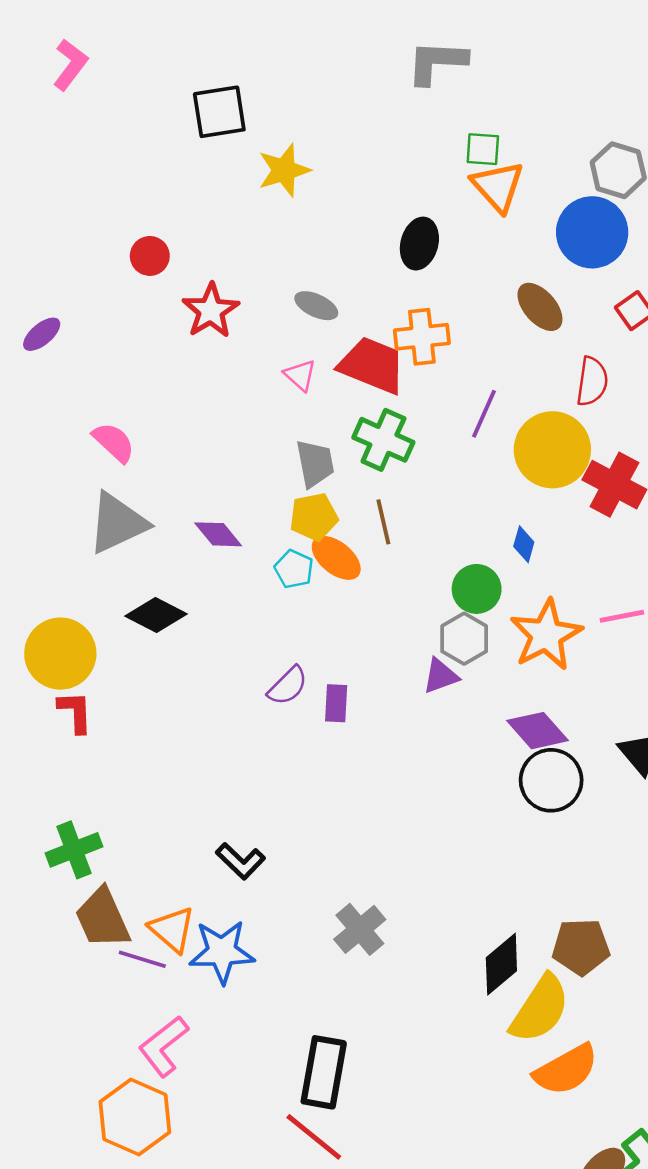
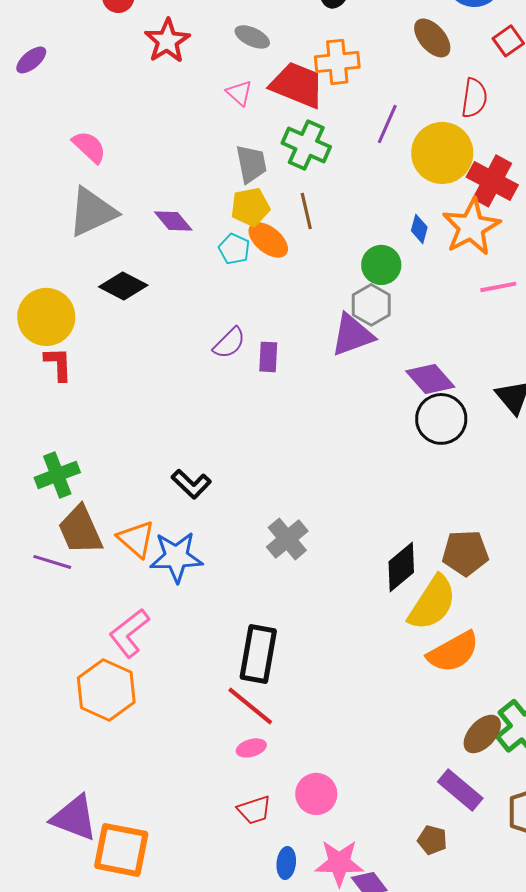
orange star: (546, 635) -> (471, 227), moved
purple triangle: (441, 676) -> (352, 335), size x1.5
purple line: (142, 959) -> (52, 562), moved

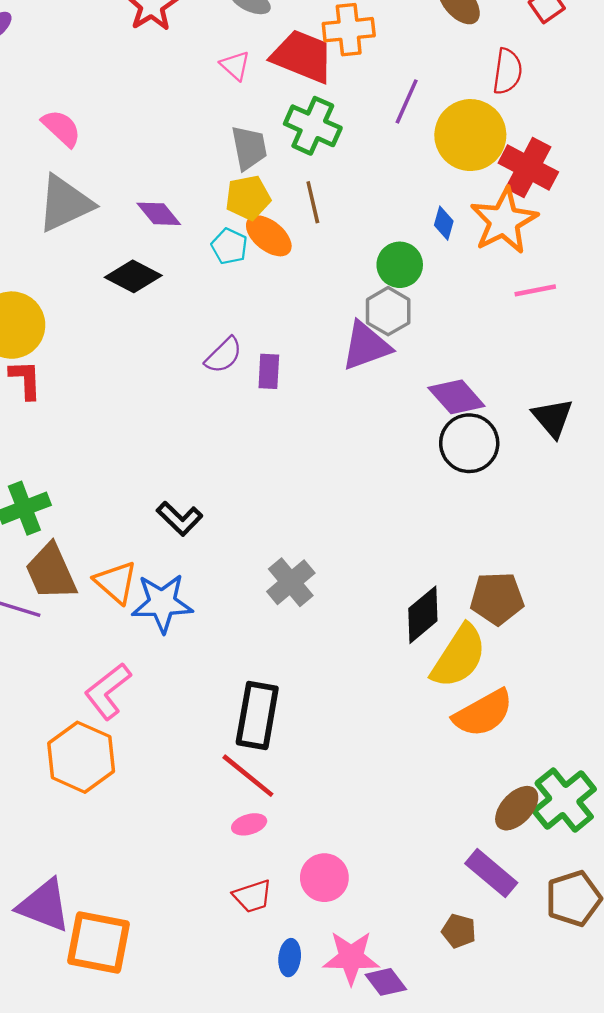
black diamond: (123, 286) -> (133, 276), moved

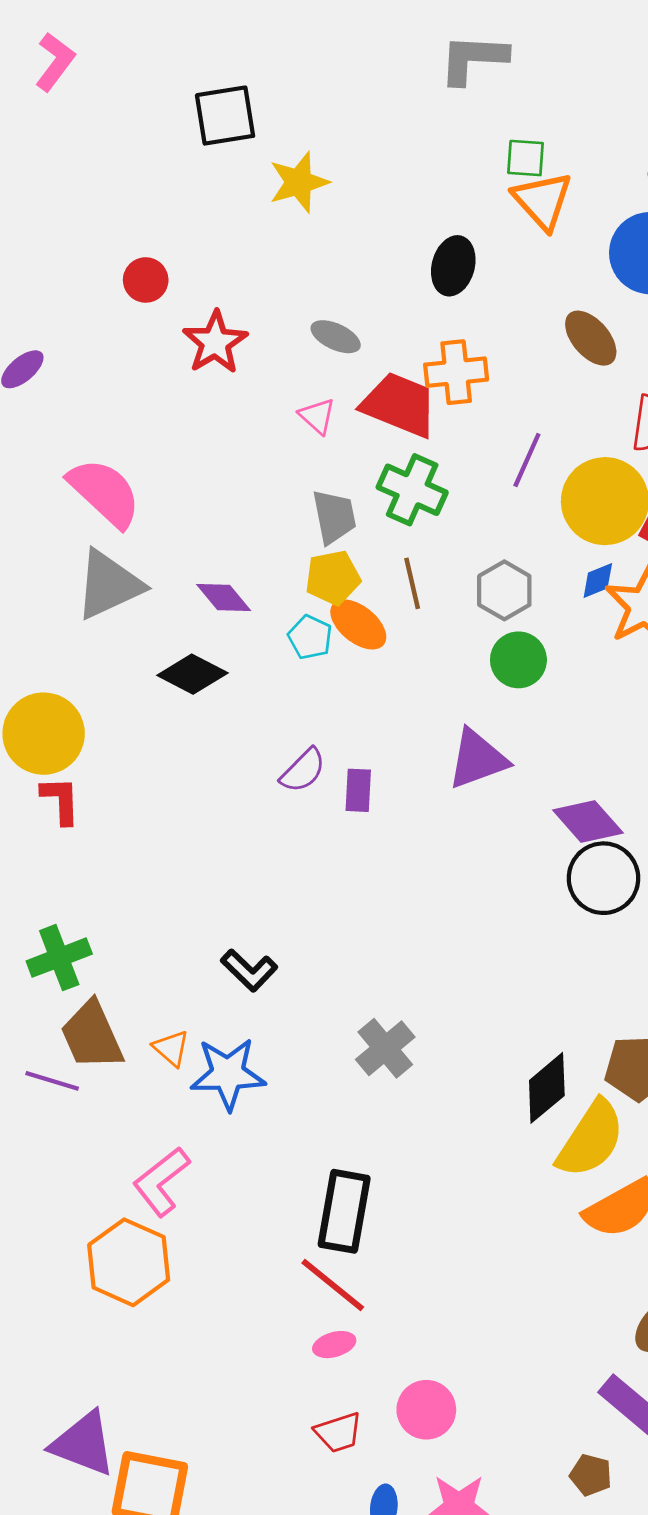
pink semicircle: (61, 128) -> (105, 493), size x1.5
blue diamond: (444, 223) -> (598, 580), moved, turned 52
gray hexagon: (388, 311) -> (504, 590), moved
orange triangle: (116, 582) -> (171, 1048), size x0.7

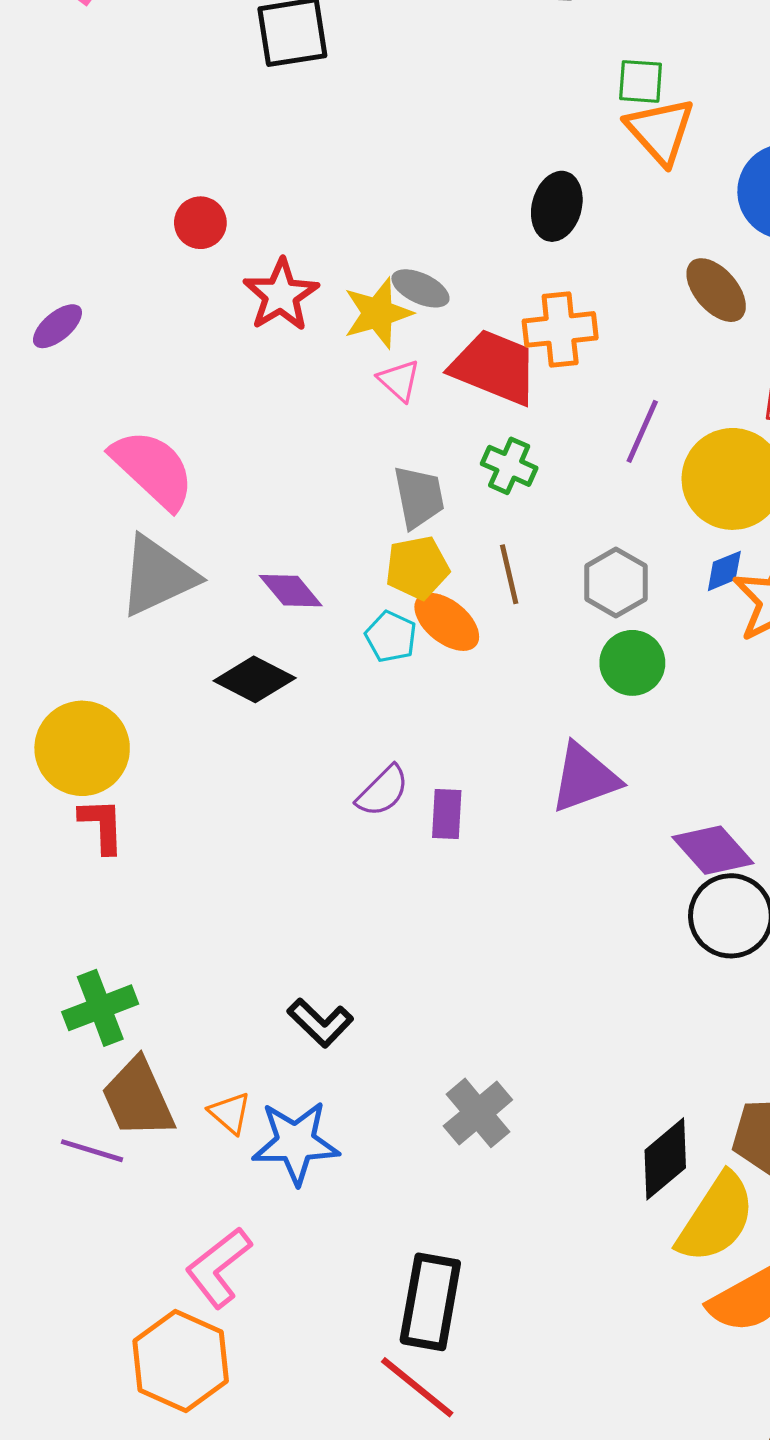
yellow star: (299, 182) -> (378, 313), moved
green cross: (412, 490) -> (509, 466), size x0.7

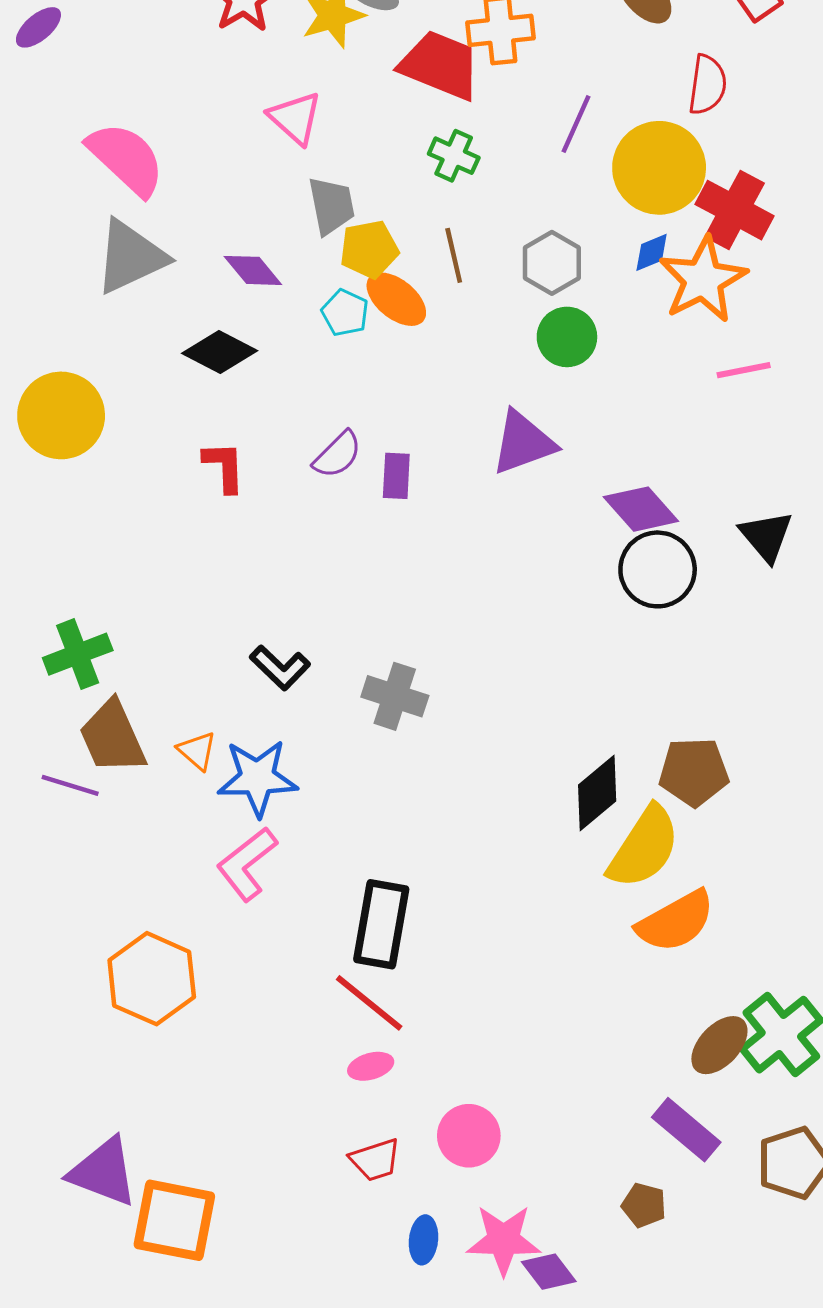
pink triangle: (399, 380) -> (295, 118), moved, size x1.4
gray trapezoid: (419, 497) -> (331, 206), moved
red L-shape: (102, 826) -> (224, 467), moved
gray cross: (478, 1113) -> (395, 696), moved, turned -32
pink L-shape: (218, 1267) -> (247, 864), moved

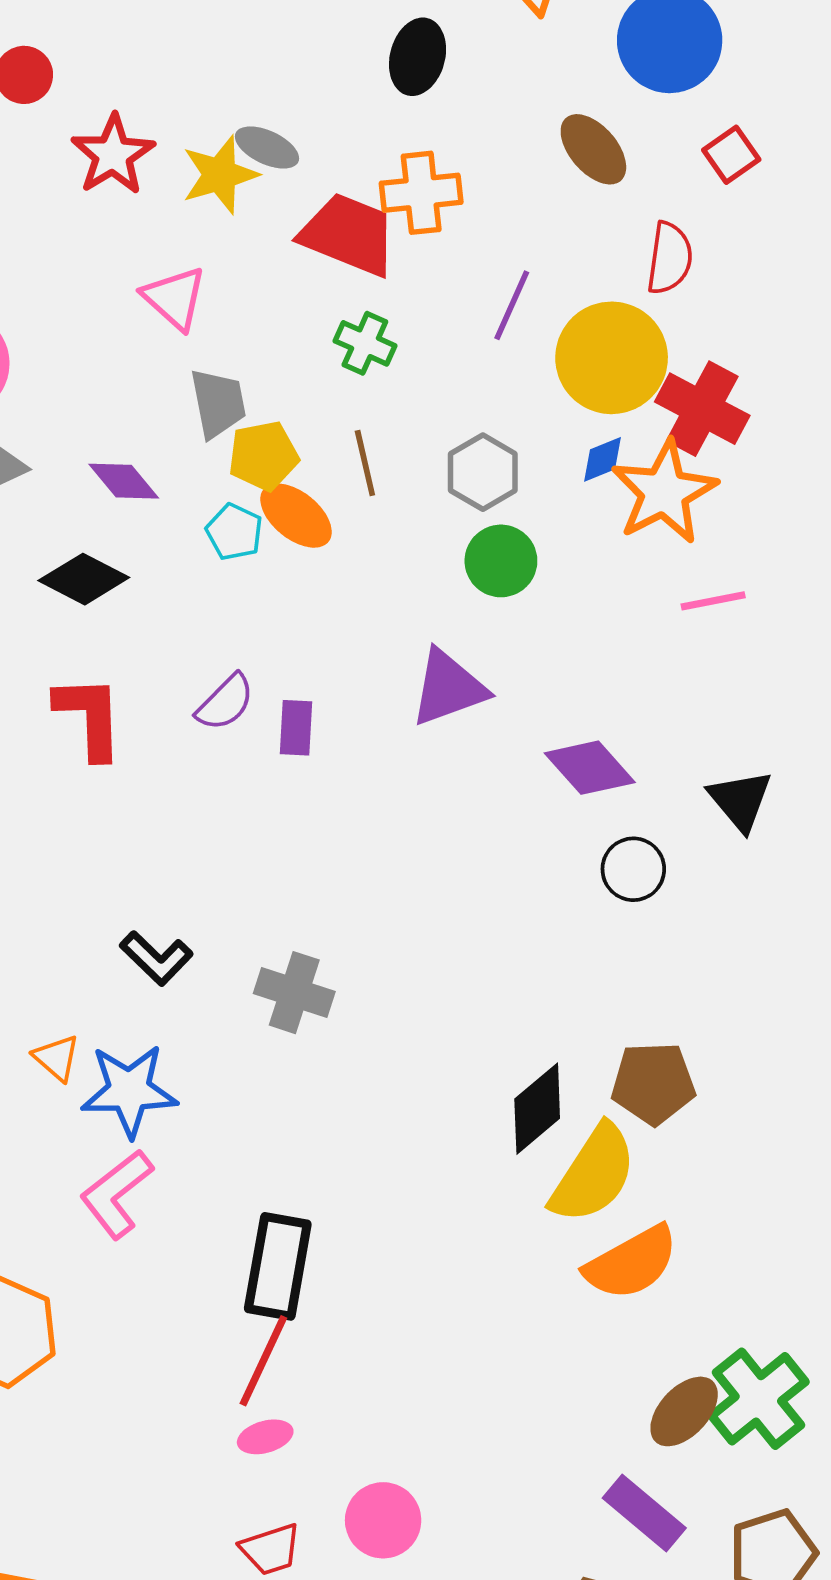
red L-shape: (224, 467) -> (89, 717), size x1.4
black circle: (658, 569) -> (633, 869), moved, size x0.7
red line: (369, 1003) -> (263, 1361), turned 76

